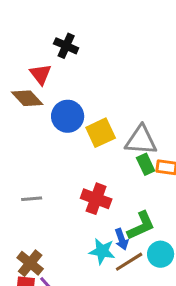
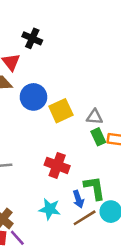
gray triangle: (141, 140) -> (95, 117), size x0.6
green L-shape: (141, 226) -> (95, 188), turned -75
cyan star: (102, 251) -> (50, 209), moved

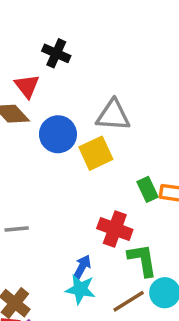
gray triangle: (95, 117) -> (113, 115), moved, size x1.5
red cross: (57, 165) -> (115, 229), moved
blue arrow: (78, 199) -> (82, 267), moved, turned -133

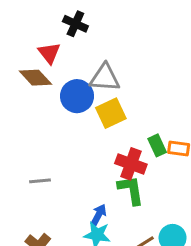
gray triangle: (113, 115) -> (105, 78), moved
red cross: (115, 229) -> (131, 164), moved
green L-shape: (142, 260) -> (131, 190), moved

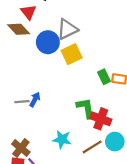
gray triangle: (105, 78) -> (67, 29), turned -30
red cross: (131, 164) -> (101, 119), moved
blue arrow: (99, 215) -> (35, 99), moved

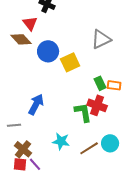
gray triangle: (67, 29) -> (101, 39), moved
blue arrow: (35, 99) -> (36, 104), size x1.5
gray line: (22, 102) -> (14, 125), moved
red cross: (101, 119) -> (97, 105), moved

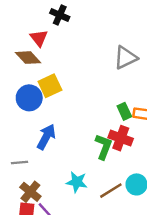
blue circle: (48, 51) -> (29, 98), moved
yellow square: (70, 62) -> (50, 86), moved
green L-shape: (83, 112) -> (104, 147), turned 30

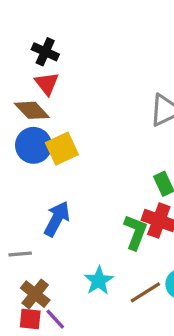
black cross: (60, 15) -> (45, 52), moved
blue circle: (29, 98) -> (33, 145), moved
cyan star: (77, 182) -> (99, 281), turned 30

